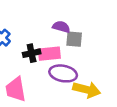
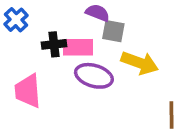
yellow arrow: (87, 90) -> (140, 63), moved

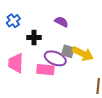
gray square: (113, 31) -> (68, 51), moved
pink rectangle: (78, 47) -> (45, 70), moved

